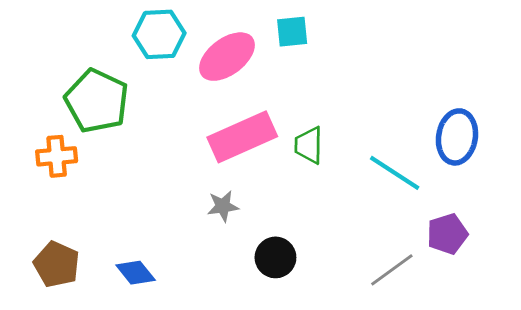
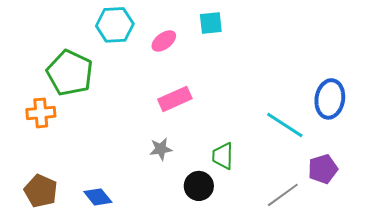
pink ellipse: (227, 57) -> (164, 41), size x0.6
pink rectangle: (242, 137) -> (175, 99), size x0.7
green trapezoid: (309, 145) -> (223, 156), moved

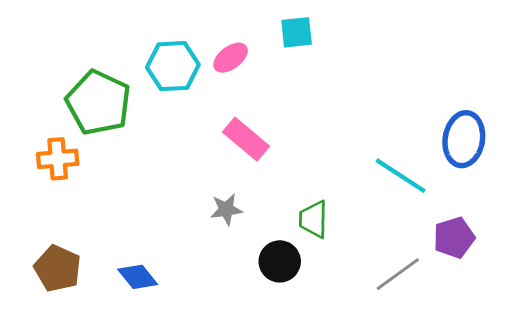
cyan hexagon: (115, 25) -> (173, 66), moved
pink rectangle: (175, 99) -> (246, 139), turned 64

